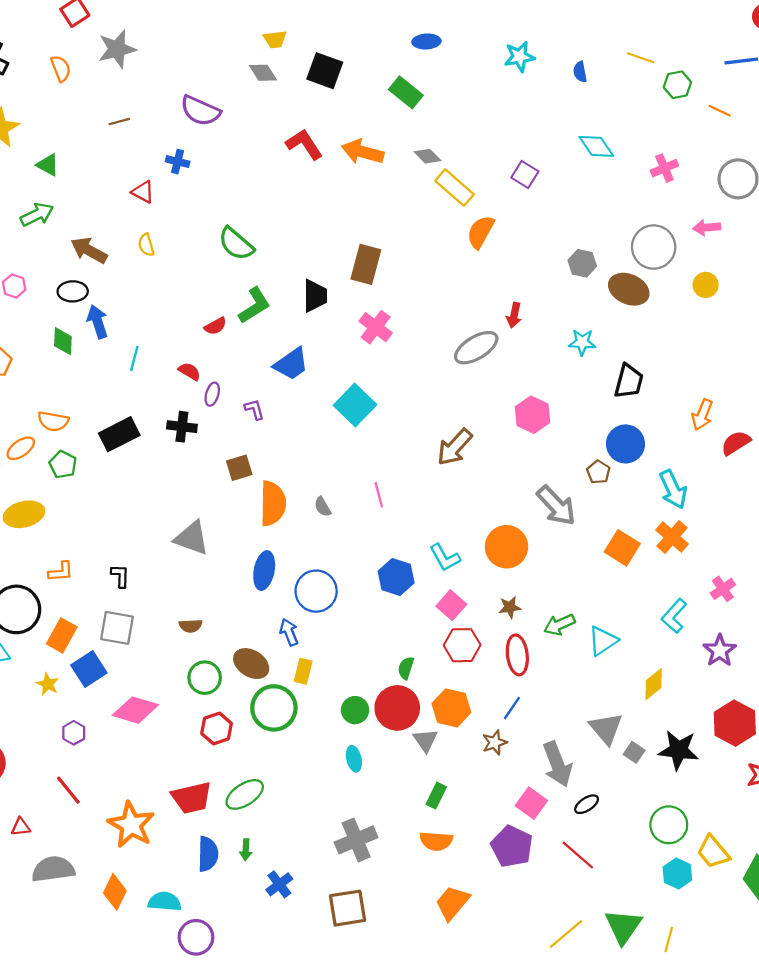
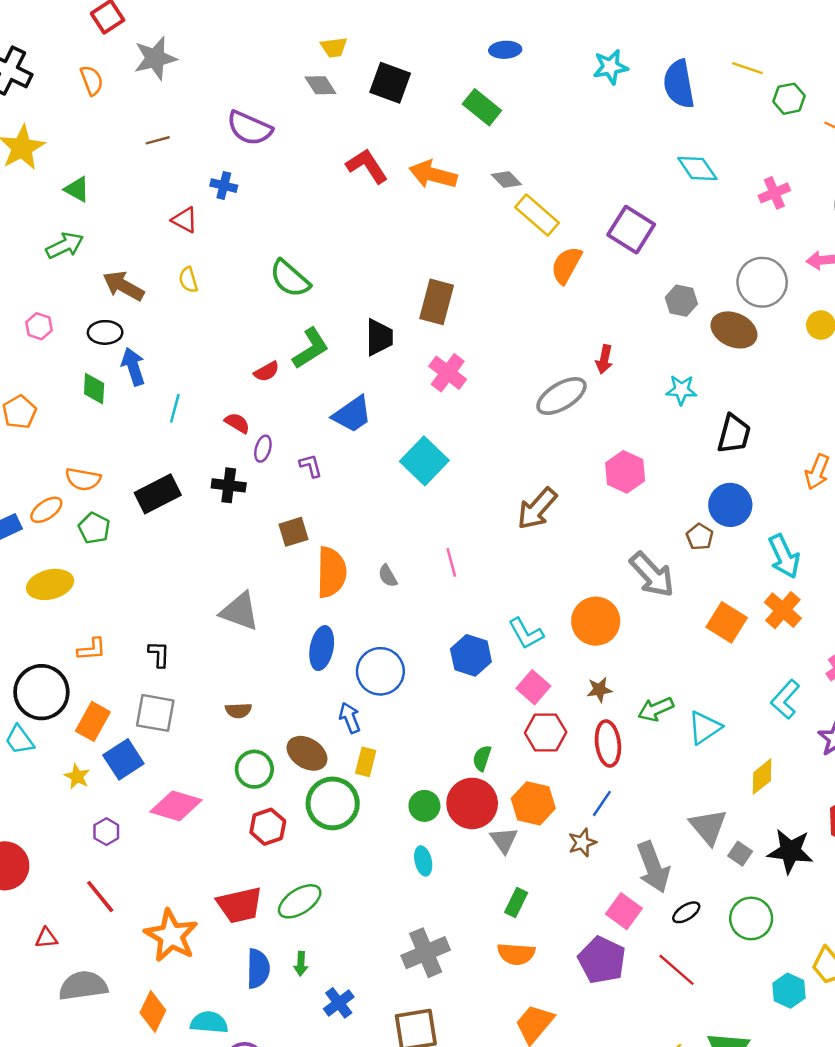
blue semicircle: (580, 72) -> (679, 84), size x2.0
purple square: (525, 175) -> (631, 230), moved, size x1.5
green circle: (669, 825) -> (751, 918), moved

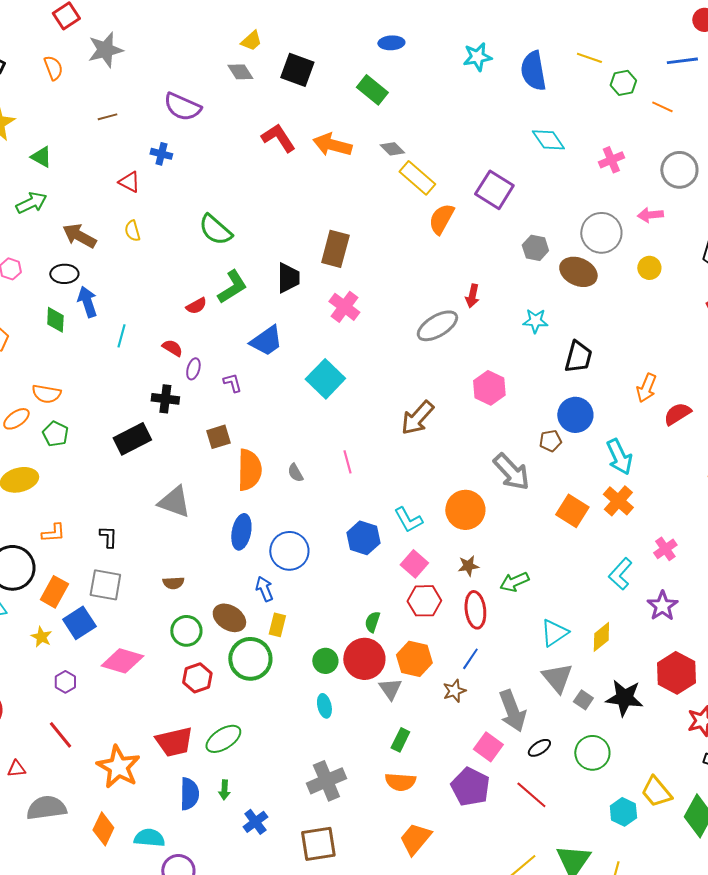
yellow trapezoid: (334, 47) -> (251, 41), turned -35
black rectangle: (158, 494) -> (132, 439), moved
brown pentagon: (700, 537) -> (550, 441), turned 30
cyan triangle: (705, 728) -> (554, 633), moved

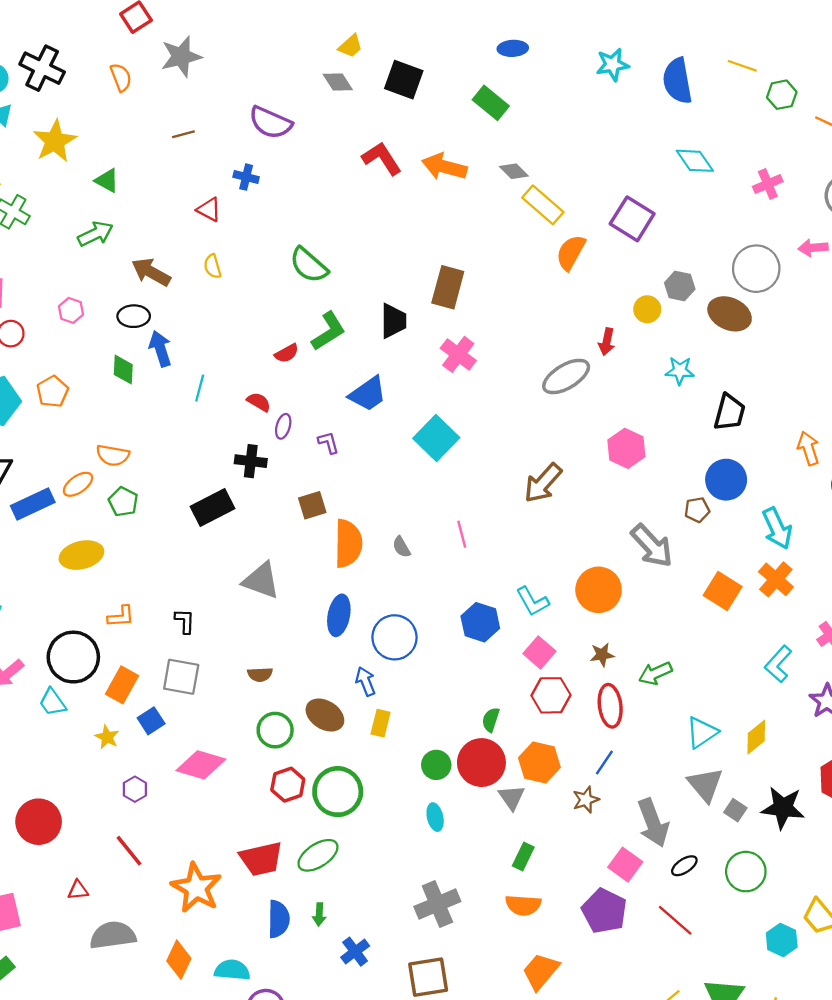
yellow circle: (649, 268) -> (647, 309), moved
orange arrow: (646, 388) -> (808, 448), turned 140
blue square: (79, 623) -> (151, 721), size x0.7
green circle: (250, 659) -> (338, 792), moved

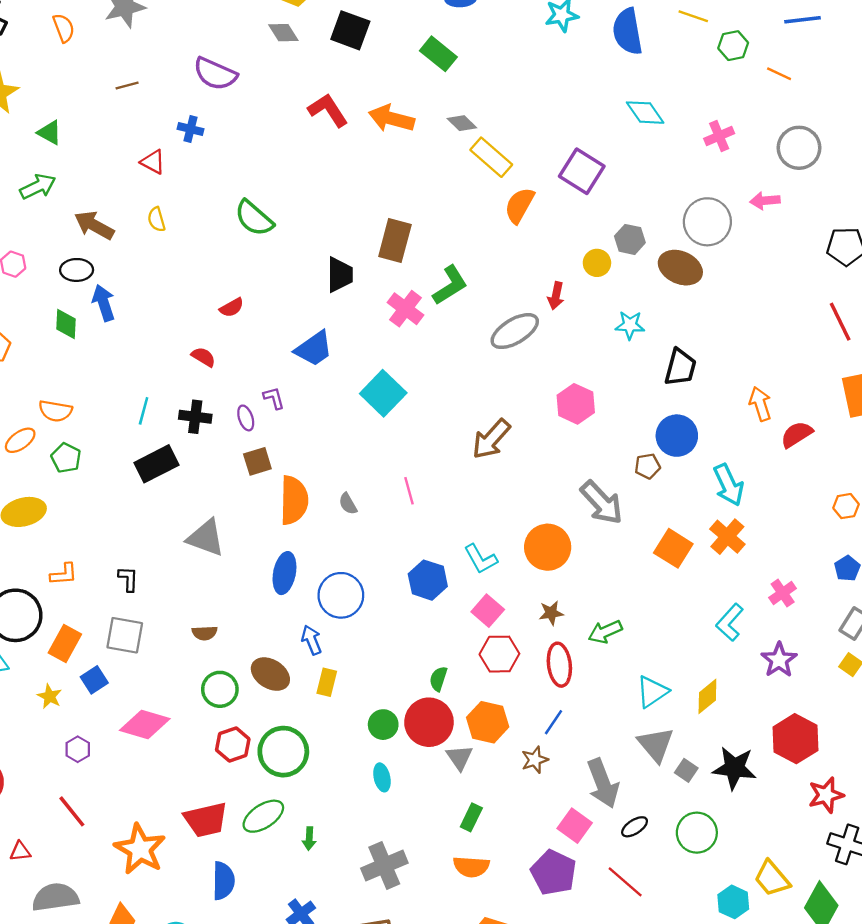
green L-shape: (328, 331) -> (450, 285), moved
cyan line: (200, 388) -> (144, 411), moved
purple ellipse: (283, 426) -> (246, 418), moved, turned -35
green arrow: (319, 914) -> (309, 839), moved

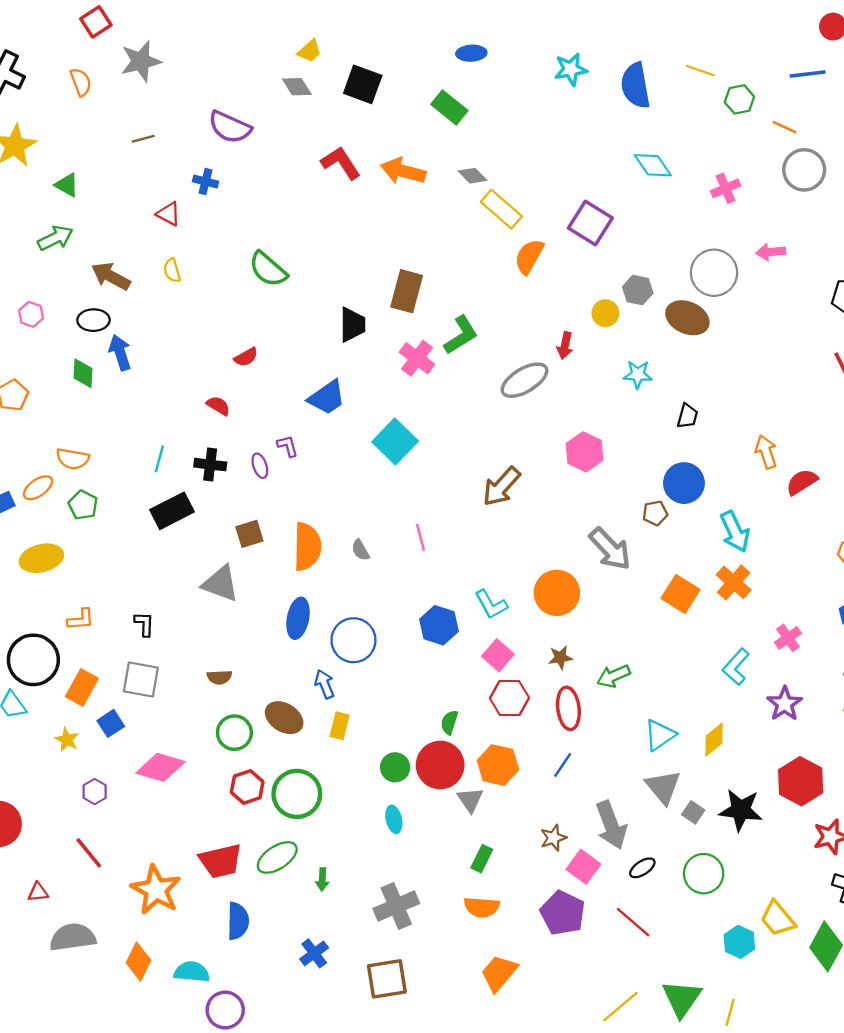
gray circle: (799, 148) -> (804, 170), moved
black trapezoid: (680, 367) -> (687, 416), size x0.7
brown square: (257, 461) -> (249, 534), moved
brown star: (535, 760) -> (553, 838), moved

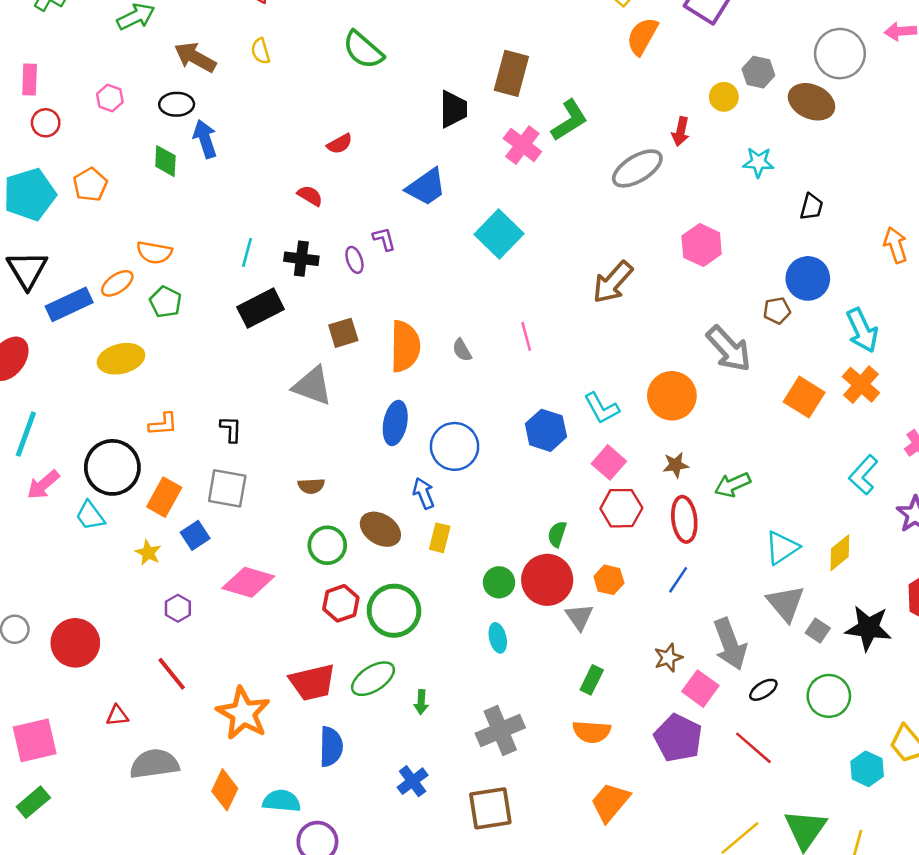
orange hexagon: (498, 765) -> (609, 580), size x0.7

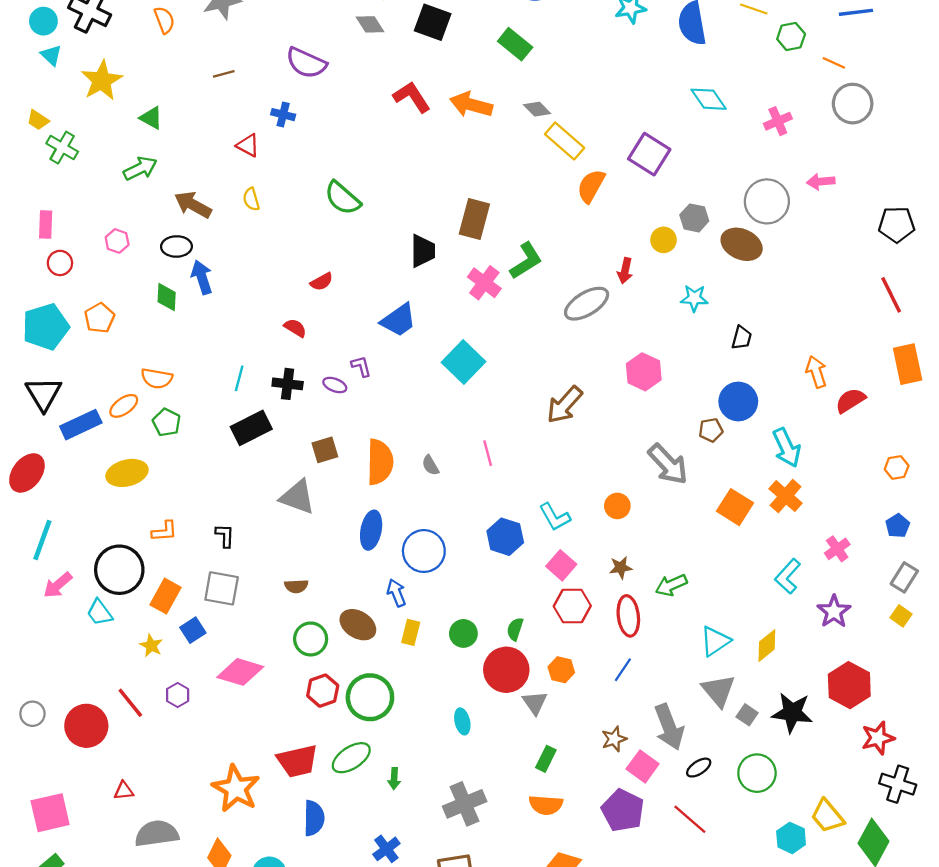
purple ellipse: (354, 260) -> (335, 385), turned -50
orange circle: (672, 396) -> (617, 506), size x0.6
green circle: (499, 582) -> (463, 633), moved
red line: (172, 674) -> (130, 703), moved

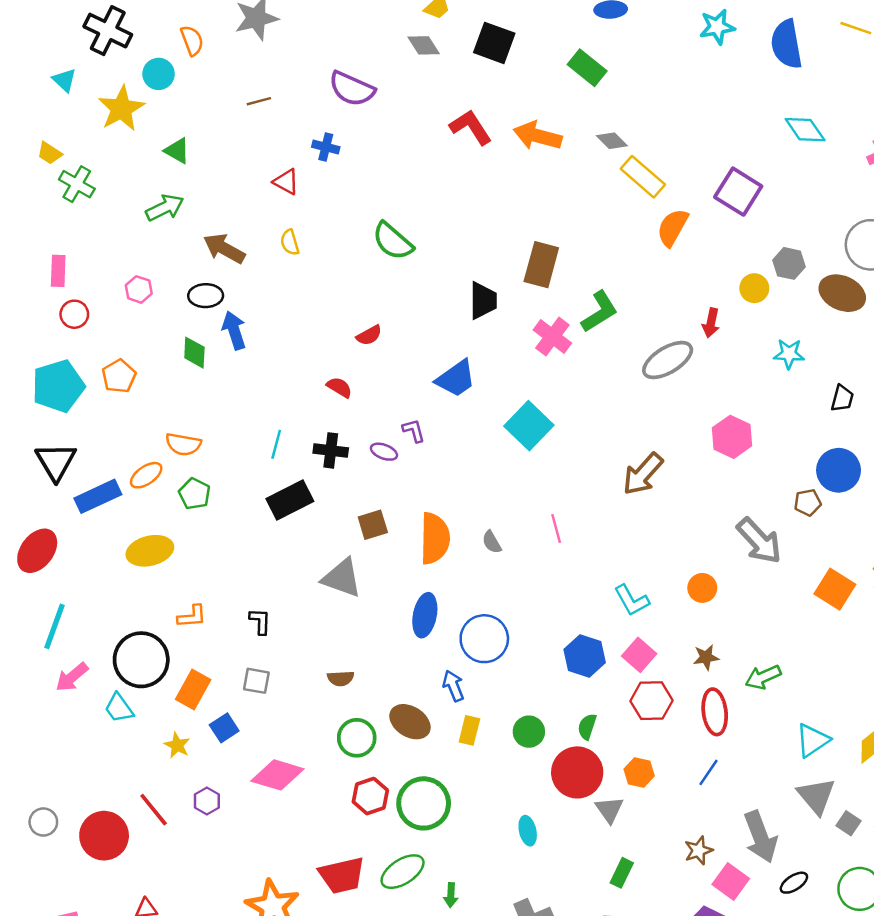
cyan circle: (43, 21) -> (159, 74), moved
blue hexagon: (505, 537) -> (585, 656), moved
gray square: (222, 588) -> (256, 681), size x0.7

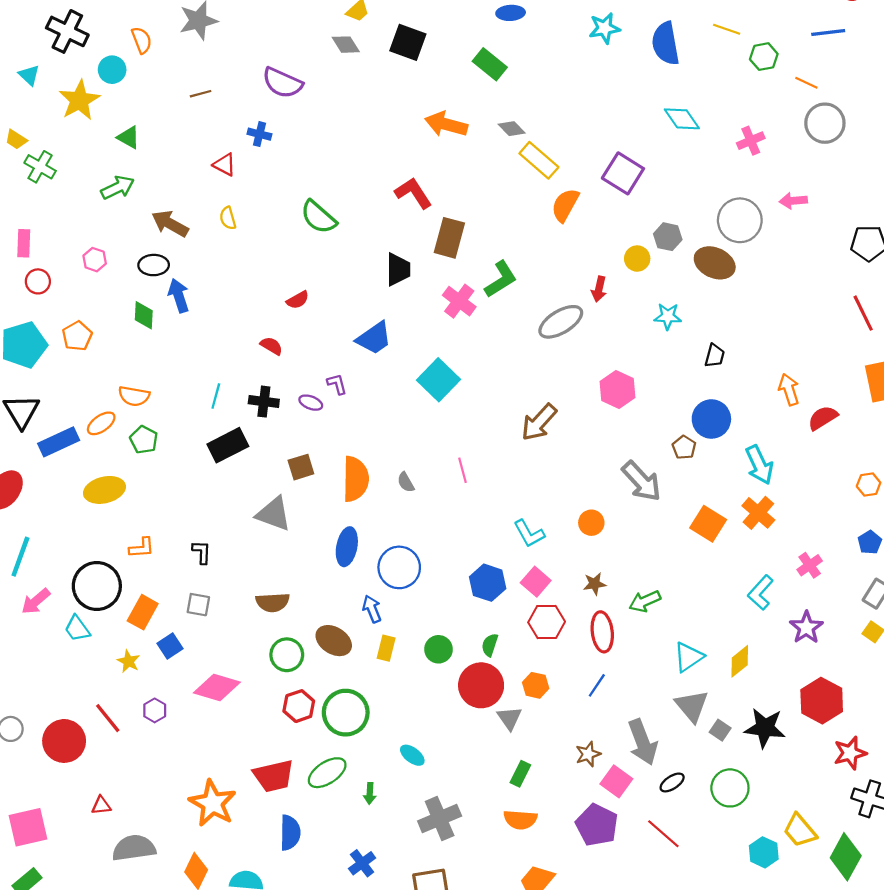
red L-shape: (471, 127) -> (413, 193), moved
brown pentagon: (808, 502) -> (684, 447), turned -30
brown semicircle: (341, 678) -> (273, 602), size x1.4
cyan ellipse: (528, 831) -> (412, 755), moved, turned -40

